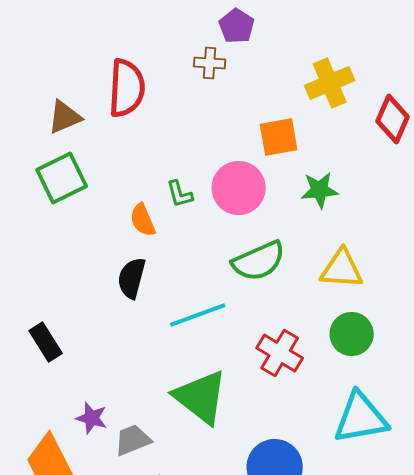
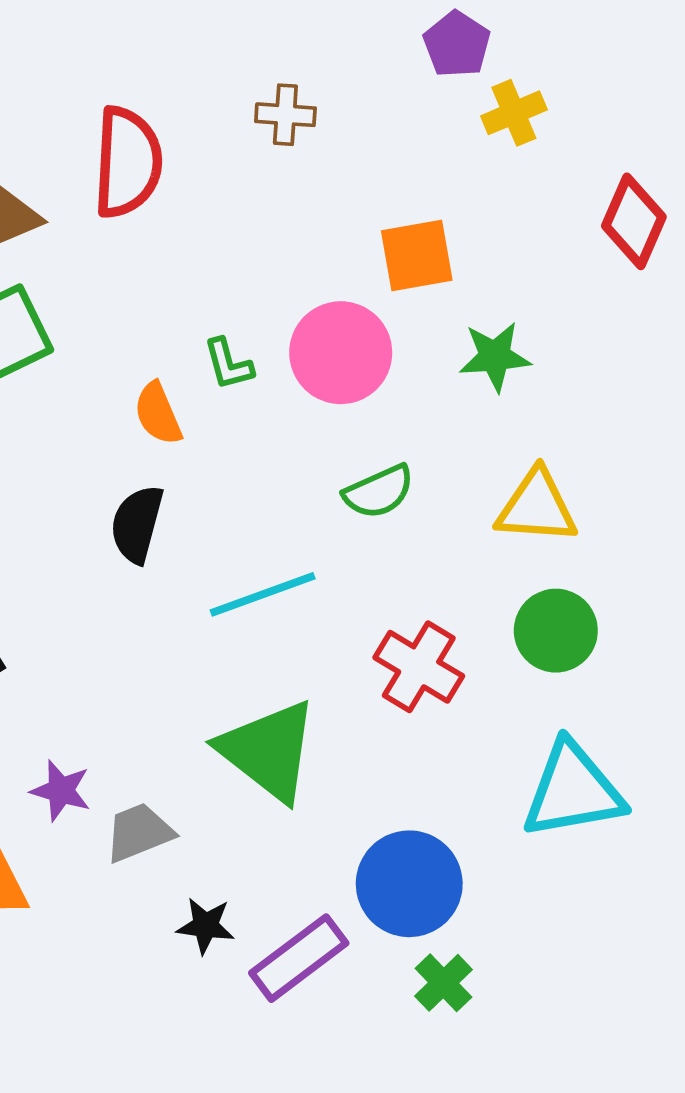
purple pentagon: (237, 26) -> (457, 44), moved
yellow cross: (330, 83) -> (514, 113), moved, size x0.7
green semicircle: (259, 261) -> (379, 492), size x0.7

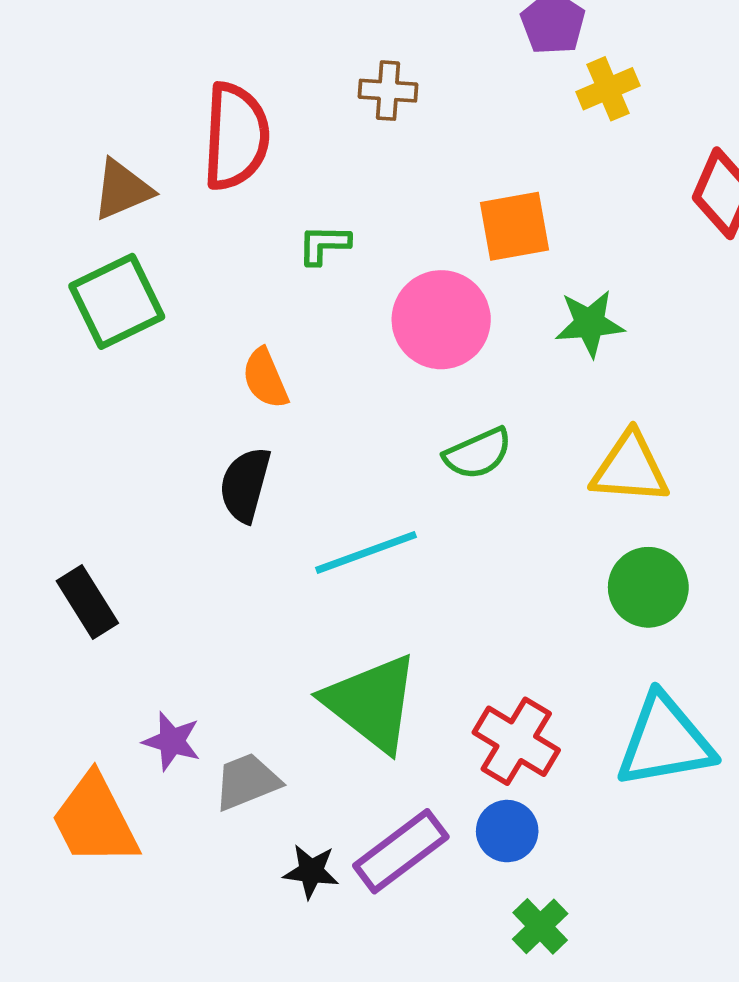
green L-shape: (228, 364) -> (324, 245), moved, turned 106
red cross: (419, 667) -> (516, 741), moved
blue circle: (409, 884) -> (507, 831), size x0.6
purple rectangle: (299, 958) -> (401, 851), moved

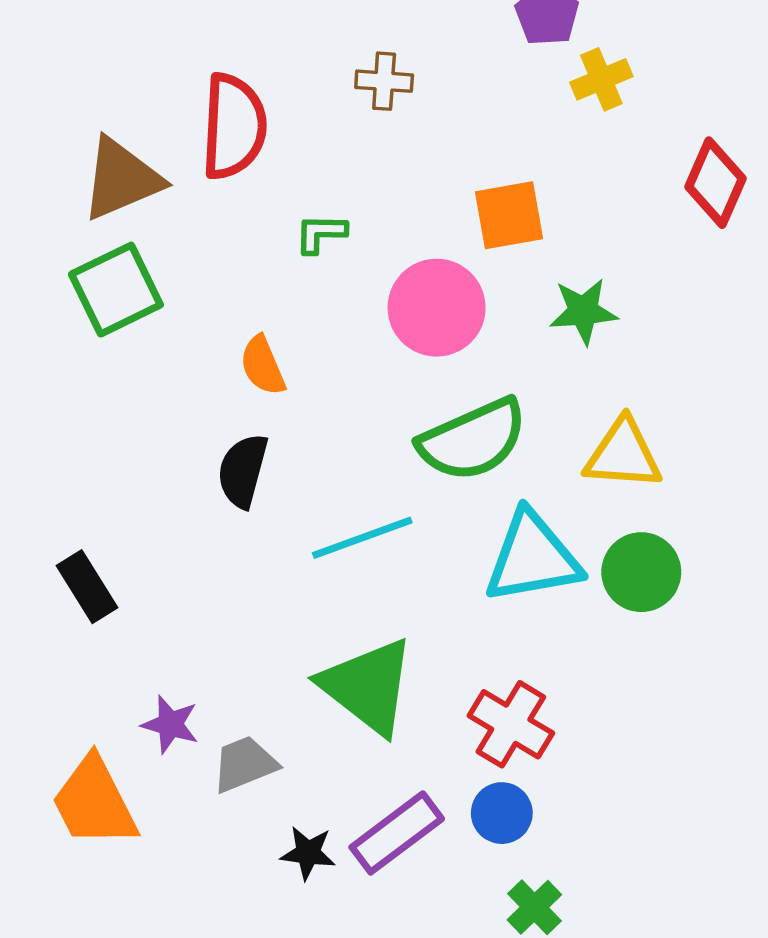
brown triangle: (122, 190) -> (121, 179), size x1.4
green semicircle: (478, 454) -> (473, 440), size x1.6
cyan triangle: (665, 741) -> (533, 558), moved

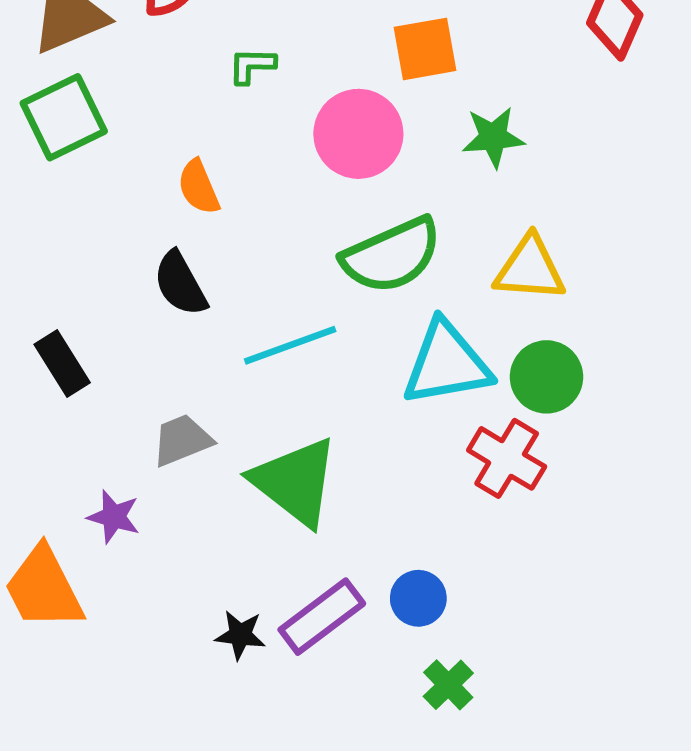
black semicircle: (243, 471) -> (180, 284), turned -44
black rectangle: (87, 587) -> (62, 364), moved
red cross: (511, 724) -> (507, 458), moved
gray trapezoid: (245, 764) -> (182, 440), moved

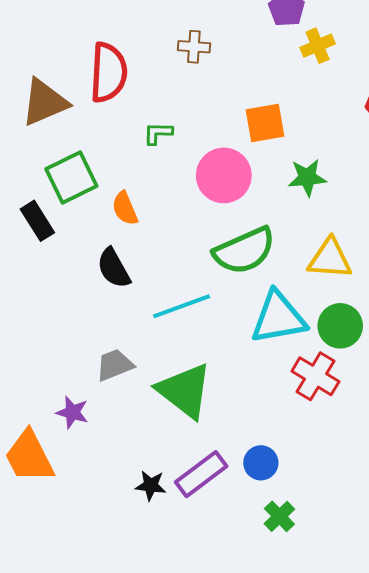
green square: (64, 117) -> (71, 178), moved
black rectangle: (62, 364) -> (37, 221), moved

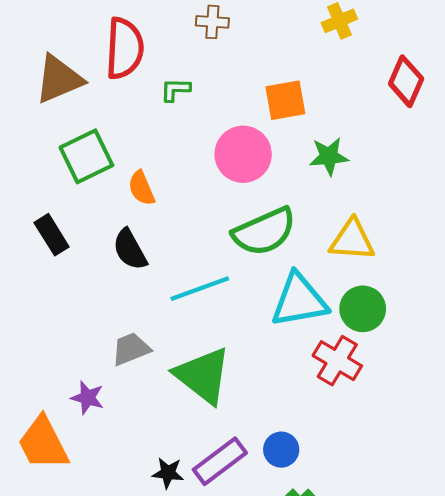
green L-shape: (158, 133) -> (175, 90), moved
black rectangle: (37, 221) -> (52, 235), moved

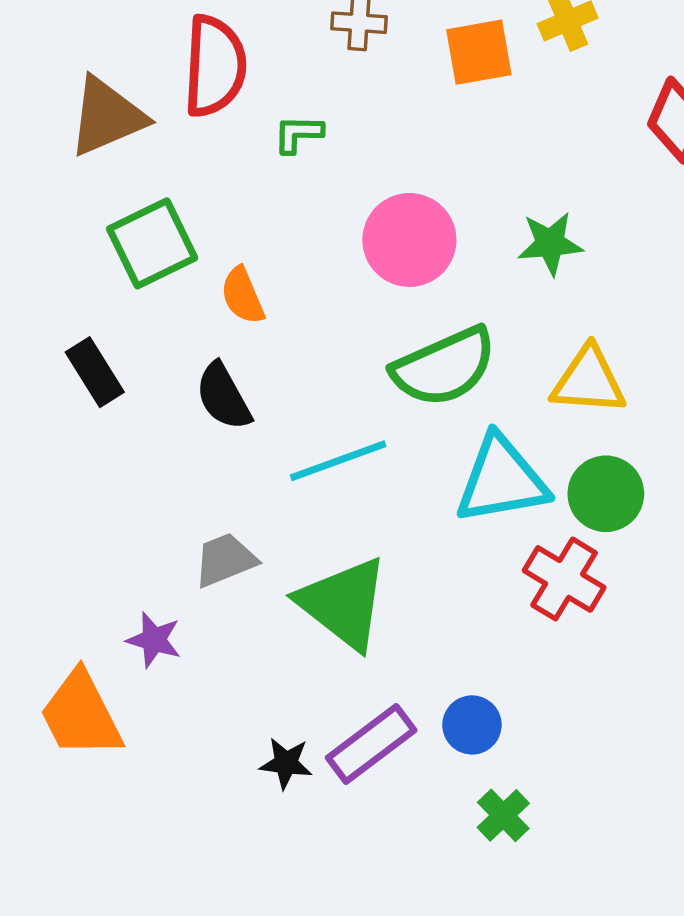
orange square: (285, 100) -> (479, 52), moved

